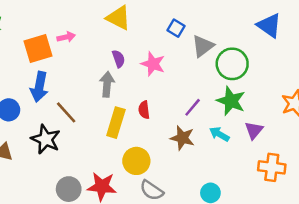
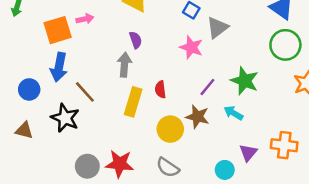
pink star: (153, 64) -> (191, 47), moved
green circle: (232, 64) -> (285, 45), moved
purple triangle: (254, 130) -> (248, 153), moved
yellow circle: (136, 161) -> (170, 129), moved

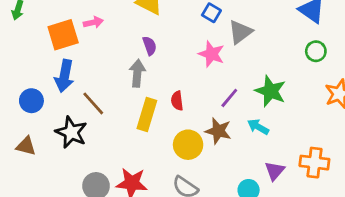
green circle: (285, 45) -> (316, 51), size x0.6

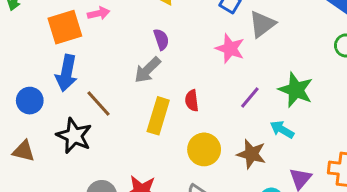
gray arrow: (137, 73) -> (147, 70), turned -140
brown star: (218, 131) -> (251, 154), moved

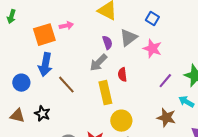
gray triangle: (262, 24) -> (128, 38), moved
red semicircle: (192, 101) -> (122, 75), moved
yellow rectangle: (158, 116) -> (105, 93), turned -30
black star: (74, 136) -> (42, 114), moved, size x0.7
yellow circle: (204, 149) -> (121, 121), moved

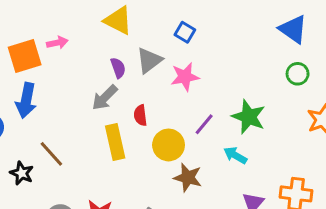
pink star: (152, 49) -> (185, 77), turned -30
brown line: (66, 85) -> (51, 154), moved
brown star: (166, 118) -> (188, 178), moved
yellow circle: (121, 121) -> (169, 145), moved

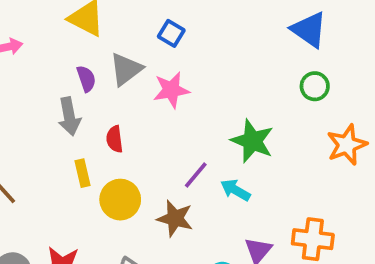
gray arrow: (105, 98) -> (69, 116), turned -56
purple line: (204, 124) -> (196, 175), moved
yellow rectangle: (115, 142) -> (82, 173), size x0.6
yellow circle: (169, 145) -> (120, 200), moved

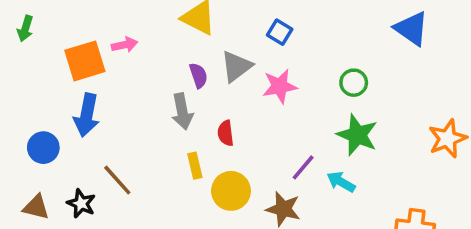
green circle: (315, 86) -> (354, 83), moved

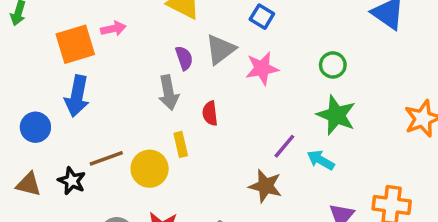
brown line: (117, 180) -> (106, 158), turned -68
yellow circle: (231, 191) -> (150, 169), moved

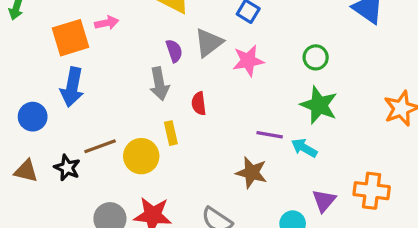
purple line: (284, 146) -> (270, 135), turned 60

